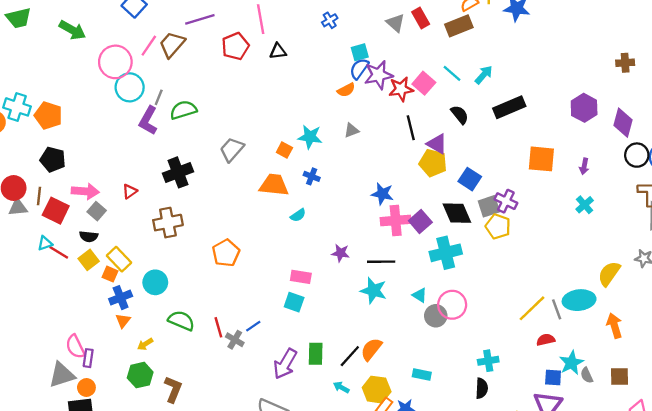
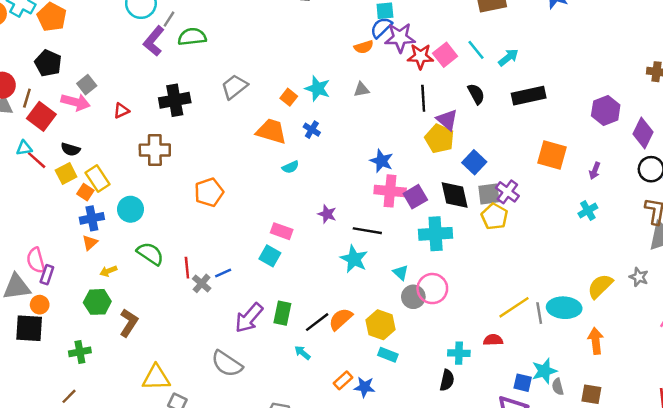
gray square: (97, 211) -> (87, 85), moved
red semicircle: (546, 340) -> (493, 340), moved
yellow hexagon: (377, 390) -> (381, 325), moved

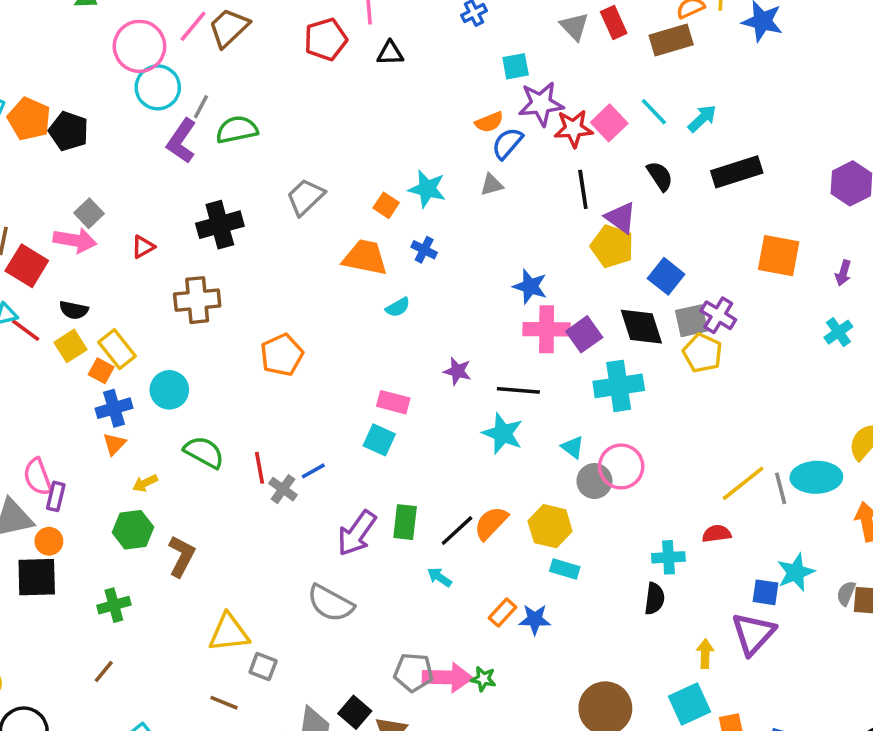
blue semicircle: (381, 28) -> (507, 143), moved
black pentagon: (48, 63) -> (69, 131), moved
gray semicircle: (558, 387) -> (846, 593), moved, turned 42

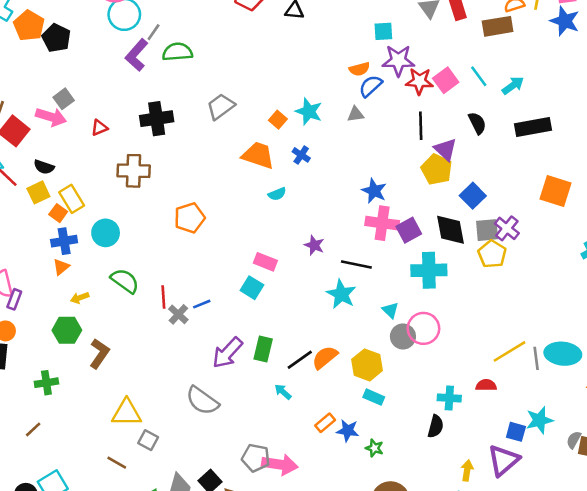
green star: (483, 679) -> (374, 448), moved

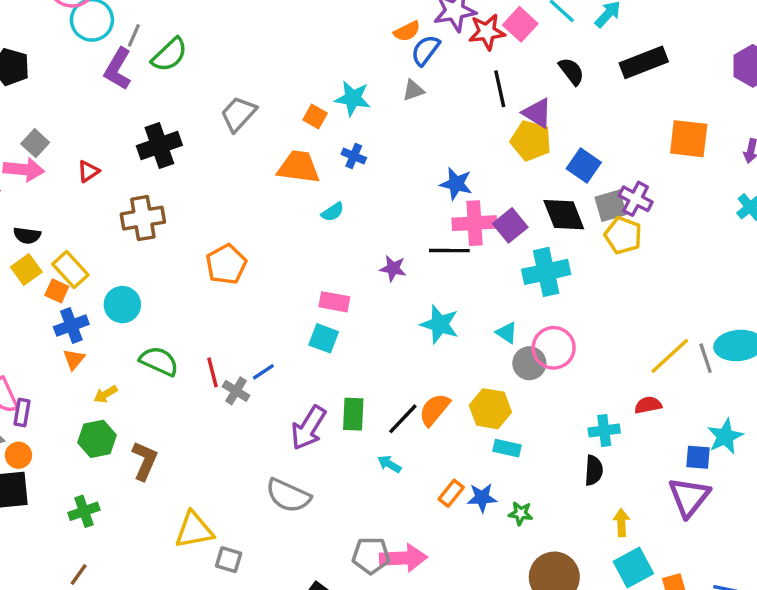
green semicircle: (177, 52) -> (169, 55), turned 152
black line: (356, 265) -> (449, 251), moved
yellow arrow: (467, 471) -> (621, 523), moved

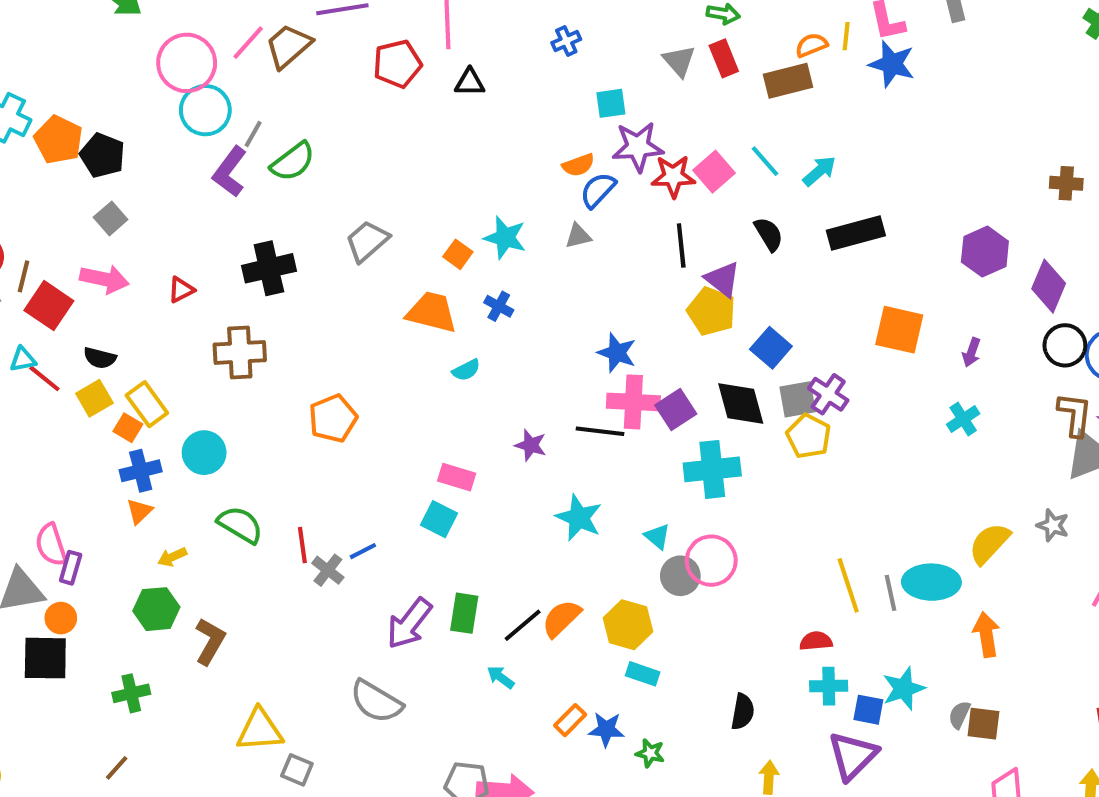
gray square: (35, 143) -> (111, 218), moved
yellow line: (670, 356) -> (848, 585), turned -72
cyan cross: (604, 431) -> (829, 686), moved

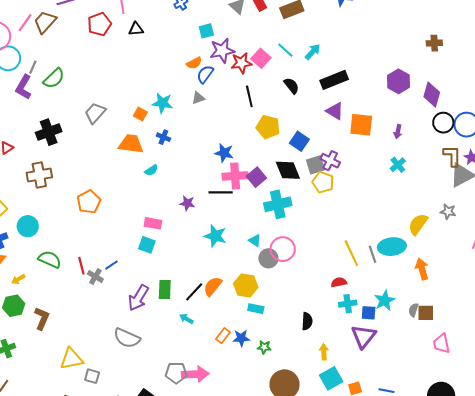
purple triangle: (723, 279) -> (335, 111), moved

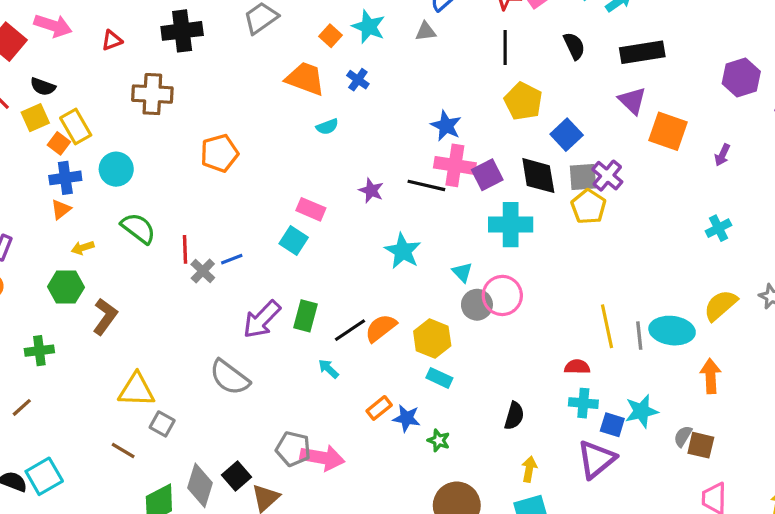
cyan cross: (398, 165) -> (718, 228), moved

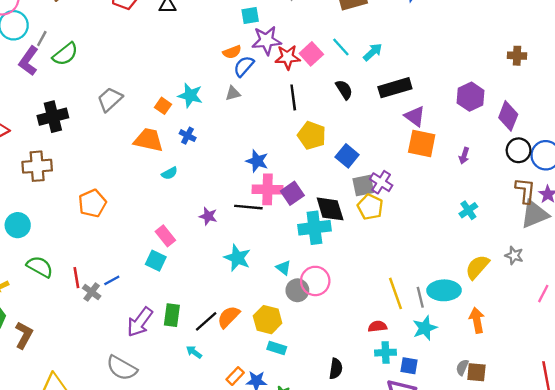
purple triangle: (632, 101) -> (415, 116), moved
black diamond: (538, 176) -> (330, 209), moved
pink rectangle: (311, 209) -> (165, 236), turned 36
cyan star: (641, 411) -> (425, 328), moved

